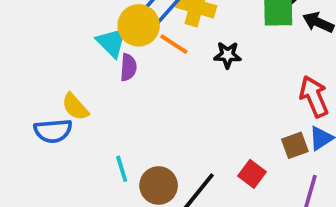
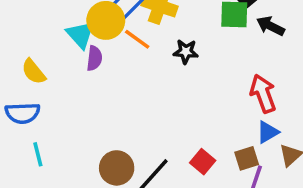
yellow semicircle: (75, 107) -> (34, 72), moved
brown square: (295, 145) -> (247, 158), moved
cyan line: (122, 169) -> (38, 154), moved

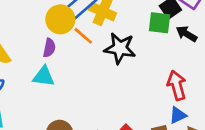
cyan triangle: (80, 35) -> (44, 76), moved, turned -45
black star: (186, 52) -> (120, 48), size x1.6

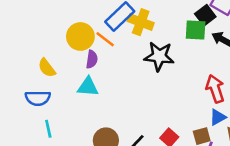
yellow circle: (60, 19) -> (80, 36), moved
orange line: (83, 36) -> (105, 39), moved

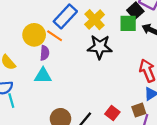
yellow cross: (141, 22) -> (95, 20), moved, turned 30
cyan line: (48, 129) -> (11, 101), moved

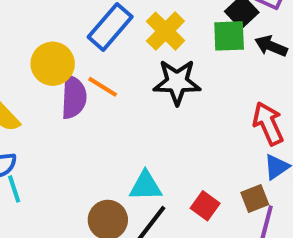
orange line: (55, 36) -> (103, 87), moved
purple semicircle: (45, 53) -> (74, 97), size x1.5
cyan triangle: (43, 76) -> (145, 186), moved

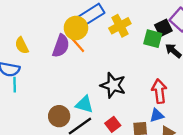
yellow circle: (53, 64) -> (76, 28), moved
black star: (177, 82) -> (113, 85), moved

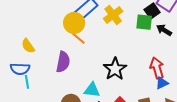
purple semicircle: (61, 46) -> (63, 62), moved
black star: (113, 85) -> (115, 69), turned 30
blue triangle: (157, 115) -> (162, 83), moved

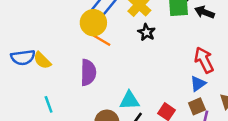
blue semicircle: (20, 69) -> (23, 57), moved
black star: (115, 69) -> (147, 32), moved, size x0.6
blue triangle: (162, 83) -> (198, 84), moved

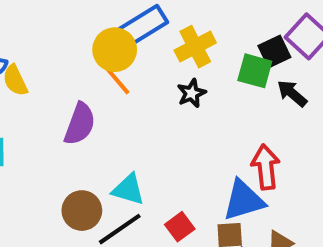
blue triangle: (198, 84) -> (244, 200), size x1.6

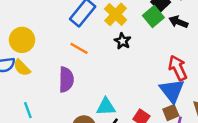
yellow circle: (115, 50) -> (22, 40), moved
green square: (255, 71) -> (153, 16), turned -36
blue triangle: (244, 200) -> (172, 91), turned -32

